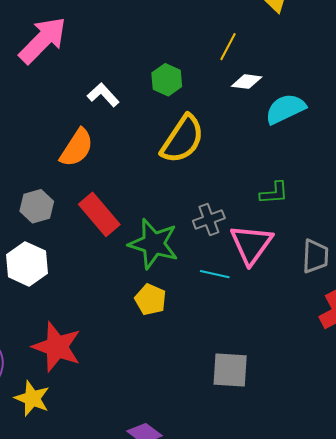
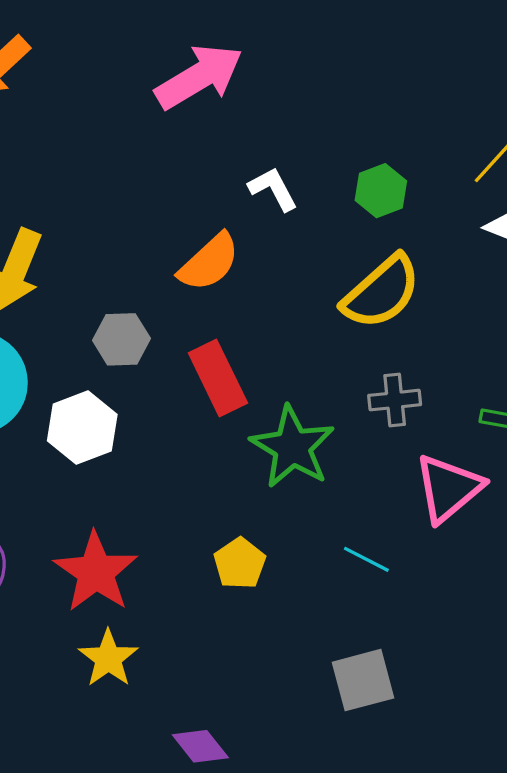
gray cross: (209, 219) -> (395, 400), moved
cyan line: (215, 274) -> (366, 559), moved
yellow pentagon: (151, 300) -> (240, 563), moved
gray square: (230, 370) -> (363, 680), turned -33
yellow star: (32, 398) -> (108, 658), moved

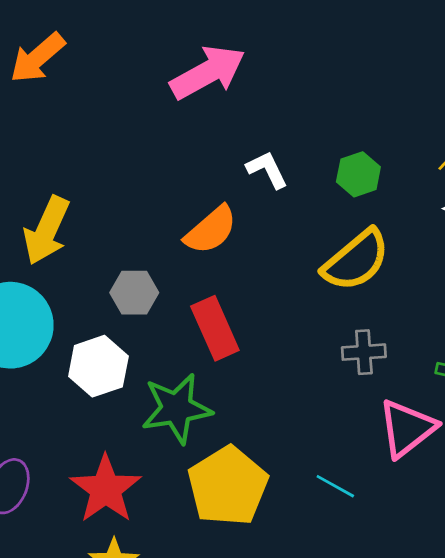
green star: (292, 447) -> (177, 408), moved, turned 30
yellow pentagon: (240, 563) -> (228, 486), size x1.8

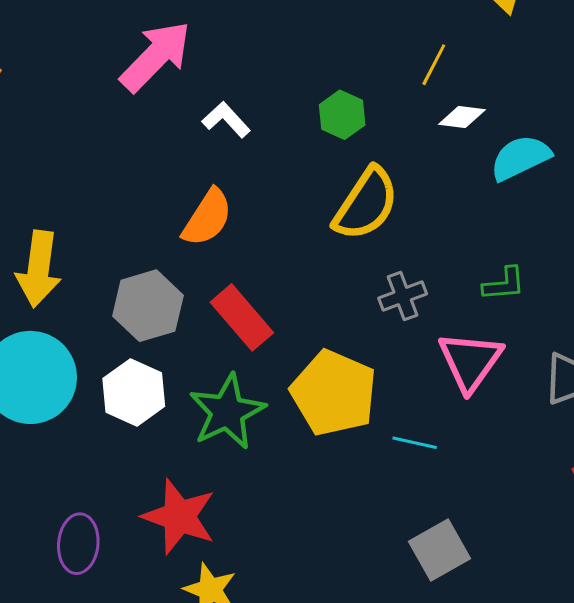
white L-shape: (267, 170) -> (226, 120), moved
gray hexagon: (134, 293) -> (148, 306), size x1.4
yellow pentagon: (228, 486) -> (334, 393), moved

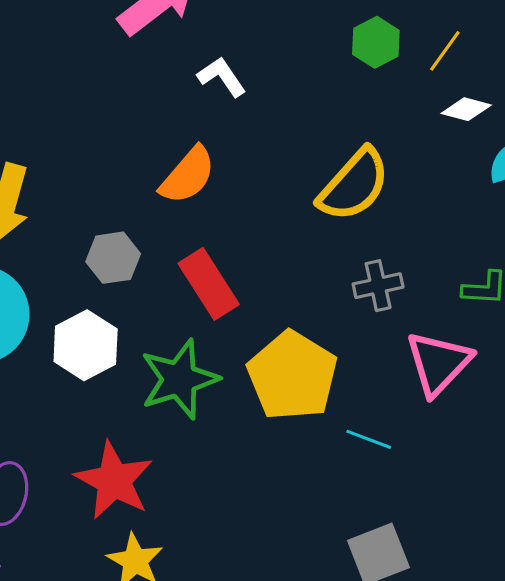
green hexagon: (342, 115) -> (376, 42), moved
gray hexagon: (148, 306) -> (113, 258), size x0.7

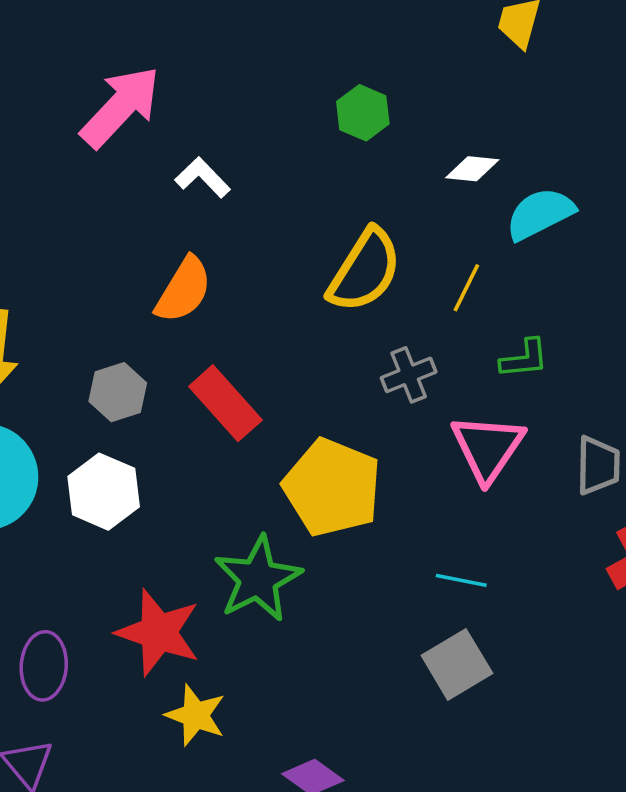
yellow line: (445, 51) -> (466, 288), moved
green star: (179, 379) -> (258, 579), moved
cyan line: (369, 439) -> (461, 580), moved

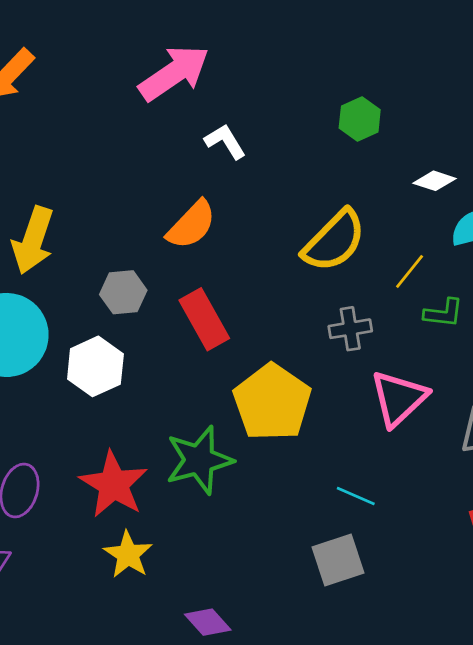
green L-shape: (524, 359) -> (444, 313), moved

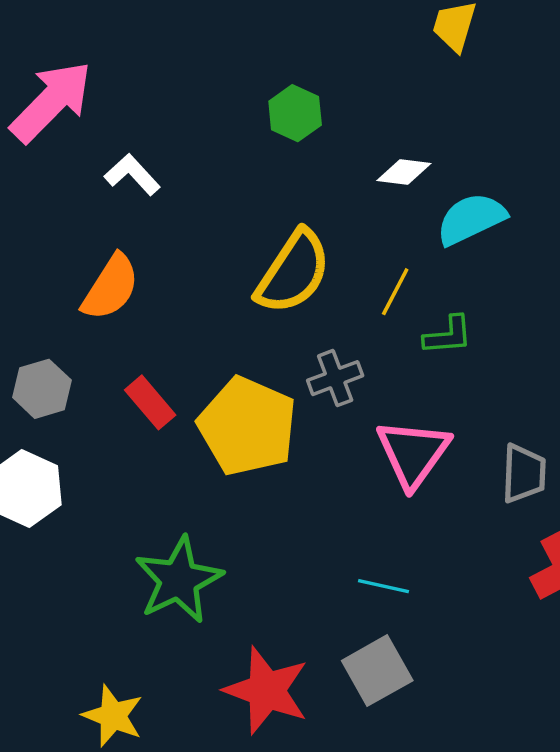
red rectangle: (204, 319) -> (150, 402), size x0.7
yellow pentagon: (272, 402) -> (247, 426), moved
red star: (114, 484) -> (266, 690), moved

